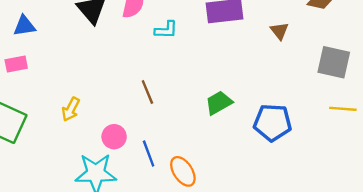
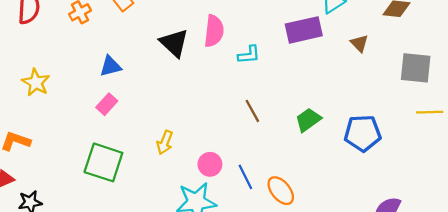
pink rectangle: (16, 64) -> (107, 104), turned -30
brown line: (147, 92) -> (252, 111), moved

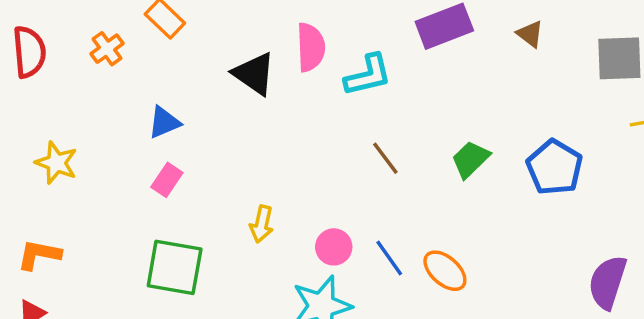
cyan L-shape: (249, 55) -> (368, 75), size x1.4
blue pentagon: (363, 133) -> (555, 167), turned -30

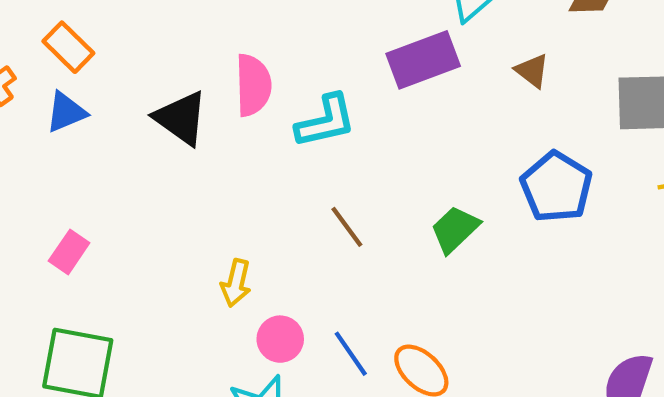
blue triangle: (164, 122) -> (66, 112), moved
blue pentagon: (555, 167) -> (556, 187), moved
yellow arrow: (262, 224) -> (236, 283), moved

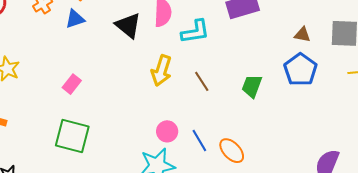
brown triangle: (532, 71) -> (302, 35), moved, turned -30
green trapezoid: (455, 229) -> (252, 86), turned -30
yellow arrow: (236, 283) -> (161, 71), moved, size x1.4

